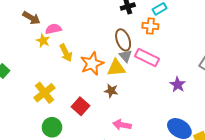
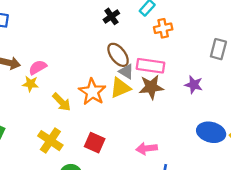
orange cross: (150, 26) -> (163, 28), moved
yellow arrow: (66, 53) -> (62, 102), moved
brown star: (111, 91) -> (151, 87), moved, size x1.5

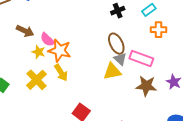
pink semicircle: (38, 67) -> (47, 40), turned -119
brown star: (151, 87) -> (146, 86), moved
orange star: (92, 92) -> (60, 50), moved, turned -30
yellow cross: (50, 141) -> (36, 80), moved

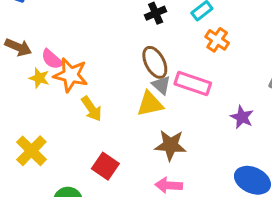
orange cross: (158, 30) -> (217, 40), turned 35
yellow arrow: (61, 73) -> (92, 109), moved
yellow cross: (36, 80) -> (31, 151), moved
brown star: (146, 86) -> (170, 145), moved

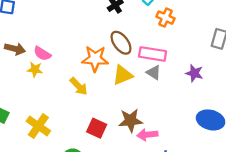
orange star: (71, 75) -> (95, 59), moved
gray triangle: (161, 85) -> (154, 72), moved
brown star: (170, 145) -> (131, 120), moved

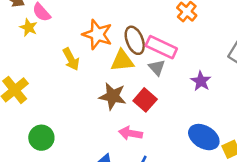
brown ellipse: (121, 43) -> (135, 40), moved
brown star: (131, 120) -> (113, 96), moved
red square: (97, 128) -> (145, 100), moved

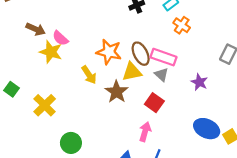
yellow star: (29, 27) -> (51, 52), size x1.5
brown star: (113, 96) -> (117, 92), moved, turned 30
pink arrow: (131, 133) -> (145, 132), turned 102

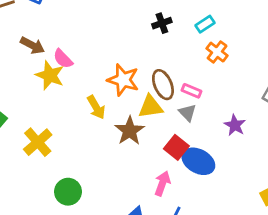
pink rectangle: (163, 57) -> (191, 91), size x0.6
blue ellipse: (207, 129) -> (198, 161), moved

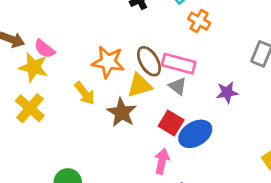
pink rectangle: (191, 91) -> (179, 64), size x1.6
purple star: (235, 125) -> (227, 92), turned -30
yellow cross: (38, 142) -> (30, 108), moved
blue ellipse: (198, 161) -> (195, 134), turned -52

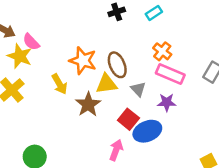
orange cross: (199, 21) -> (162, 51), moved
pink rectangle: (179, 64) -> (170, 74), moved
purple star: (227, 92) -> (167, 102), moved

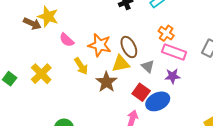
pink semicircle: (31, 42) -> (67, 40), moved
yellow star: (20, 56) -> (48, 16), moved

